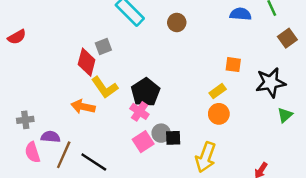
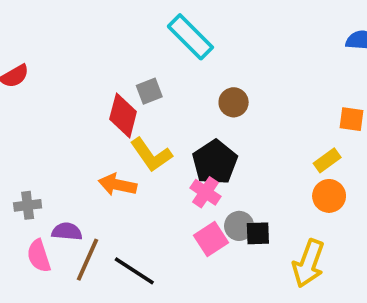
brown circle: (177, 22) -> (234, 102), moved

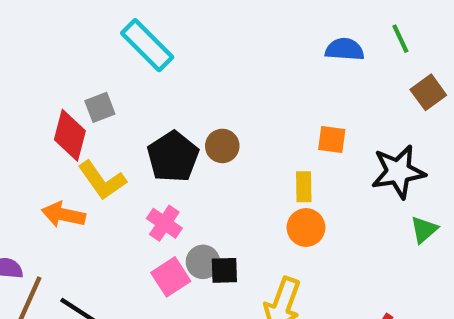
brown circle: (234, 102) -> (222, 146), moved
yellow rectangle: (327, 160) -> (304, 187), turned -55
black pentagon: (215, 162) -> (173, 157), moved

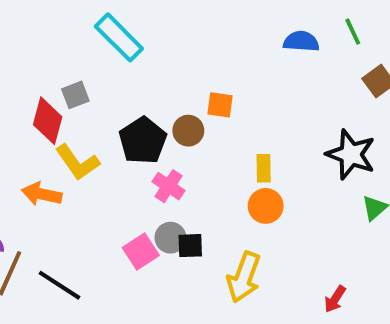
orange square: (332, 140) -> (220, 105), moved
black star: (398, 172) -> (351, 154), turned 30
pink cross: (164, 223) -> (169, 186), moved

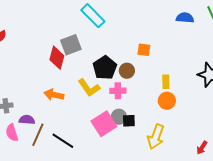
gray square: (75, 95) -> (71, 45), size x1.5
brown circle: (188, 131) -> (127, 71), moved
yellow L-shape: (77, 162) -> (89, 88), moved
pink cross: (169, 186) -> (118, 91), turned -35
pink square: (141, 252) -> (104, 124), size x1.4

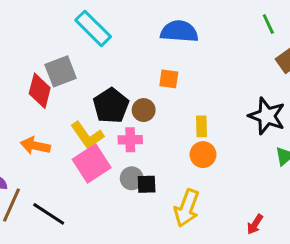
blue semicircle: (185, 18) -> (179, 31), moved, size x1.4
pink square: (104, 124) -> (92, 163), moved

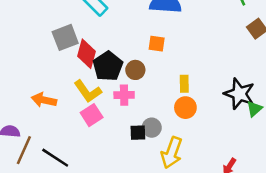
red diamond: (40, 91) -> (86, 54), moved
black star: (267, 116) -> (239, 94), moved
pink square: (92, 163) -> (92, 115), size x0.7
gray circle: (132, 178) -> (152, 128), moved

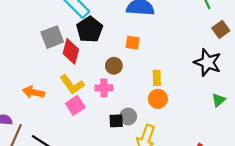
black pentagon: (108, 66) -> (90, 29), moved
black star: (239, 94) -> (208, 62), moved

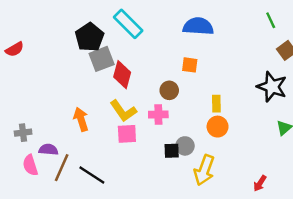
black pentagon: (90, 29) -> (89, 37), moved
orange arrow: (33, 92) -> (81, 119), turned 60
pink square: (75, 105) -> (127, 134), turned 30

